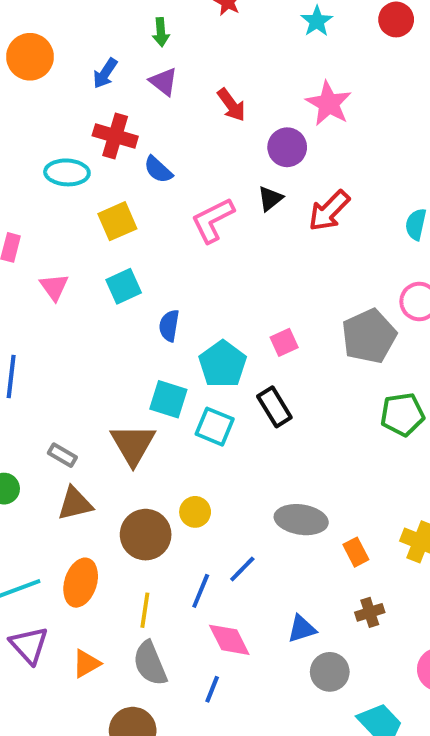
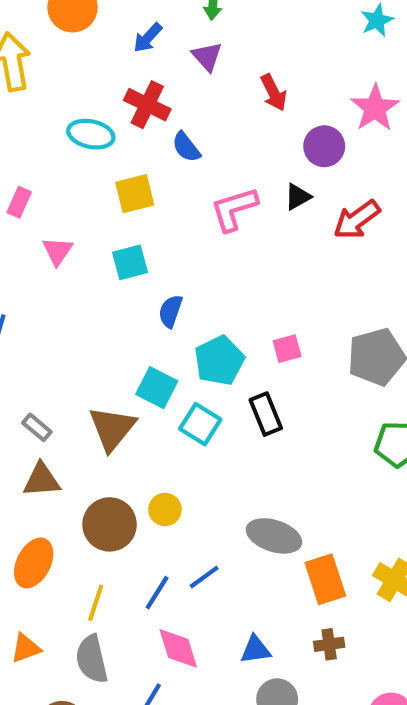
orange rectangle: (356, 552) -> (325, 579), size x1.6

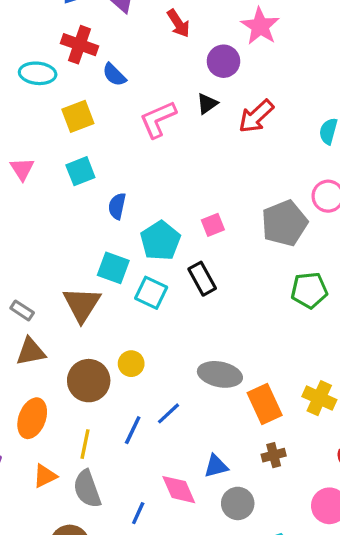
orange triangle: (26, 648) -> (45, 476), moved
pink diamond: (178, 648) -> (179, 490), moved

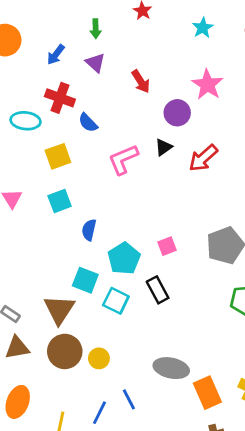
brown circle: (89, 381) -> (65, 351), moved
blue line: (168, 413) -> (129, 399), turned -75

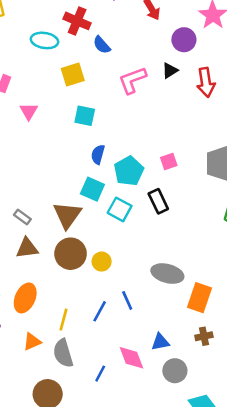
red arrow: (203, 158) -> (206, 82), turned -60
cyan square: (60, 201) -> (85, 116), moved, turned 30
blue semicircle: (89, 230) -> (98, 154), moved
orange rectangle: (207, 393) -> (199, 298), turned 40

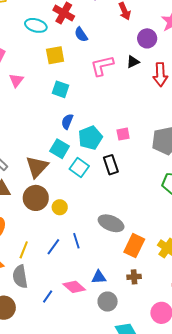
pink diamond: (131, 358) -> (74, 287), turned -35

